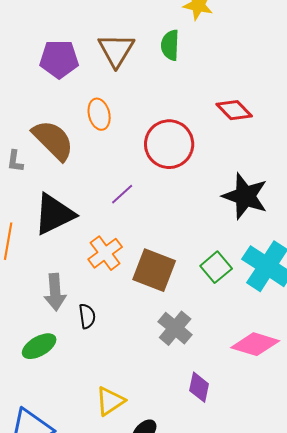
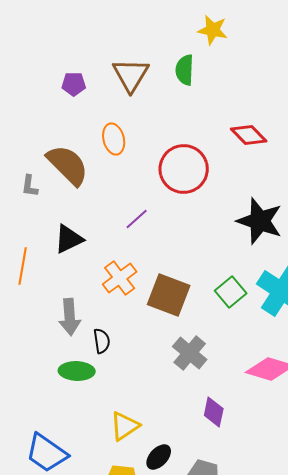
purple pentagon: (59, 59) -> (74, 84), size x0.6
black triangle: (54, 214) -> (69, 239), size x0.7
green ellipse: (39, 346) -> (77, 371), moved, turned 32

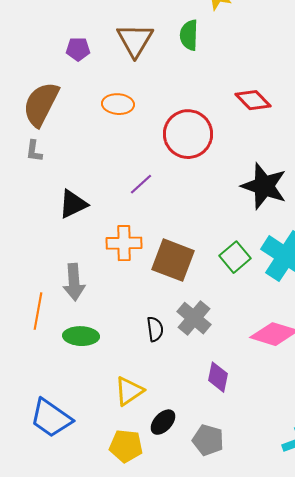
orange ellipse: (114, 139) -> (118, 104), turned -72
brown semicircle: (68, 165) -> (41, 104), moved, turned -108
orange line: (23, 266) -> (38, 311), moved
orange cross: (120, 278) -> (124, 243), turned 36
black semicircle: (102, 341) -> (155, 329), moved

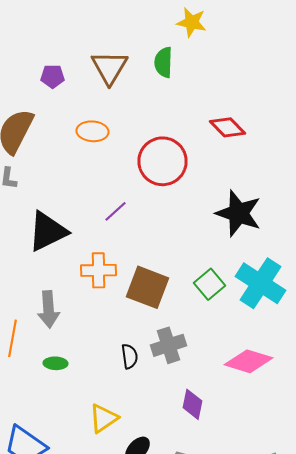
black triangle: (73, 204) -> (48, 231), size x1.4
gray cross: (194, 318) -> (168, 345), turned 32
green ellipse: (81, 336) -> (56, 363), size x0.7

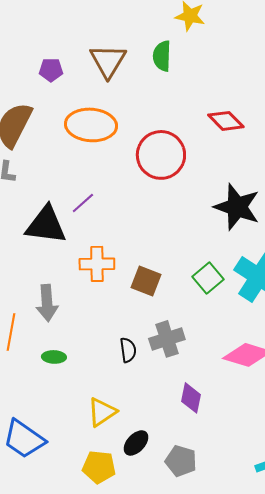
orange ellipse: (92, 131) -> (91, 125), size x1.6
purple line: (116, 211) -> (83, 203), moved
black triangle: (48, 231) -> (46, 225), turned 33
brown square: (148, 287) -> (146, 281), size x0.7

